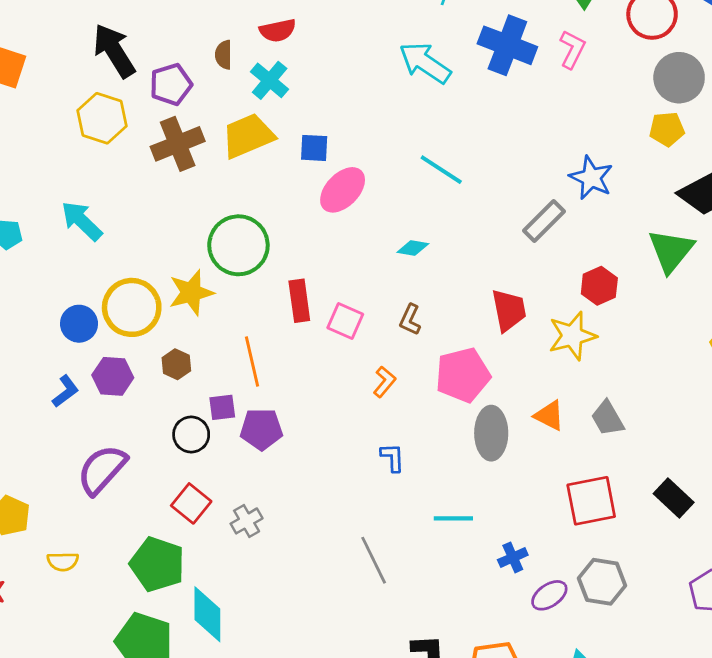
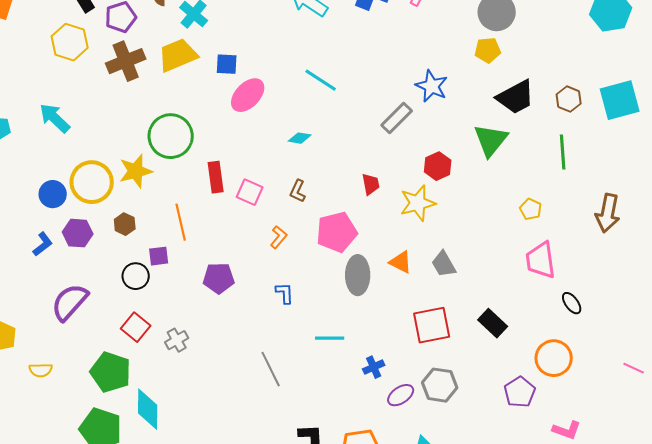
red trapezoid: (509, 310) -> (371, 184), size x0.7
purple pentagon: (261, 429) -> (219, 278), moved

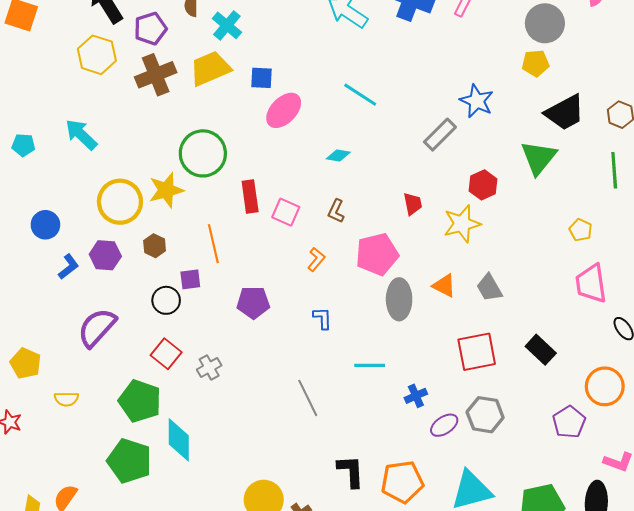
blue circle: (53, 194) -> (45, 225), moved

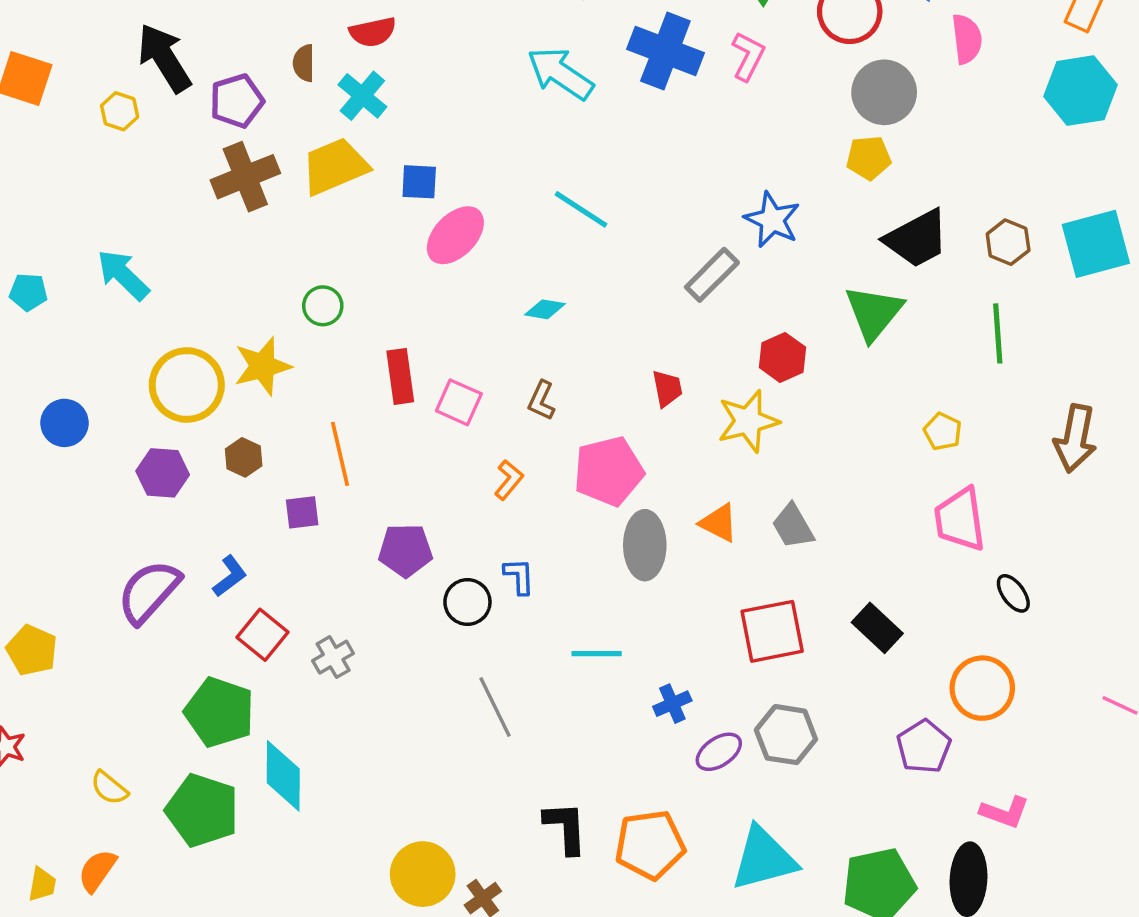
yellow hexagon: (97, 55) -> (120, 111), moved, size x0.6
green circle: (203, 153) -> (323, 306), size x0.5
blue L-shape: (69, 267) -> (230, 576), moved
black circle: (166, 300) -> (467, 602), moved
yellow semicircle: (66, 399) -> (109, 788), moved, turned 40

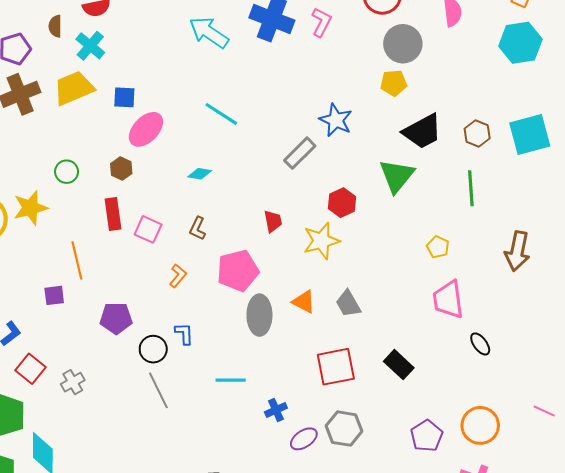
brown hexagon: (244, 457) -> (121, 169), moved
orange circle: (982, 688) -> (480, 425), moved
gray line: (495, 707) -> (158, 390), moved

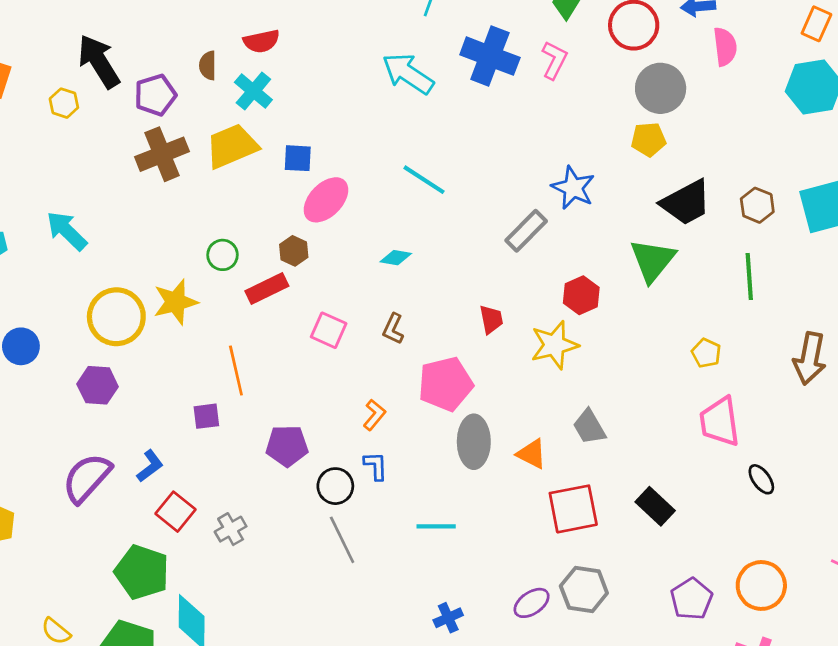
red rectangle: (113, 214) -> (267, 289), moved, turned 72
orange L-shape: (178, 276) -> (374, 415), moved
orange triangle: (304, 302) -> (532, 454), moved
blue cross: (276, 410) -> (448, 618), moved

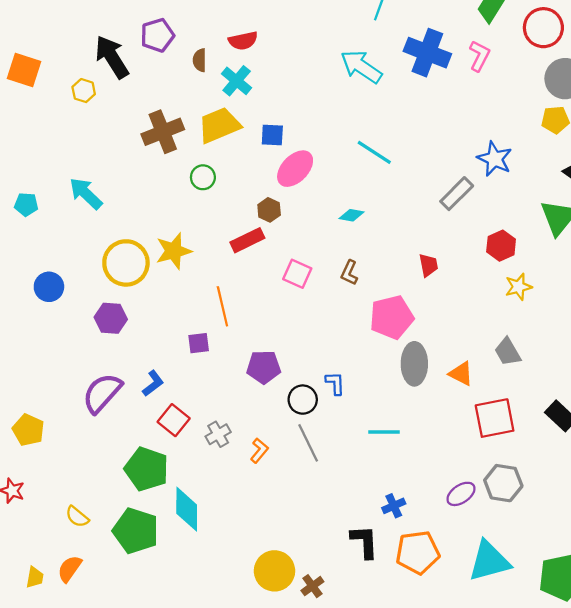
purple pentagon: (155, 95) -> (157, 35), moved
green circle: (222, 255) -> (203, 177), moved
yellow star: (554, 345) -> (518, 287), moved, size x0.7
orange L-shape: (374, 415) -> (259, 451), moved

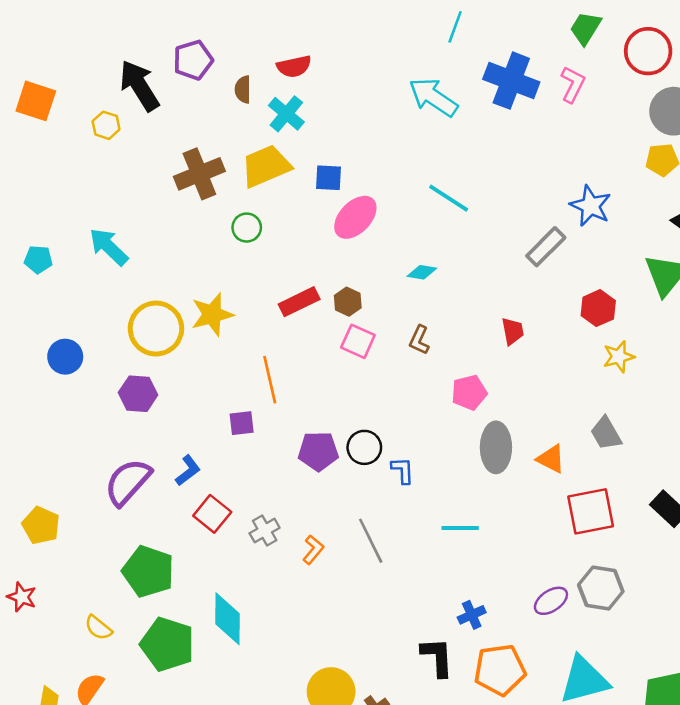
brown hexagon: (269, 210) -> (348, 302), moved
pink pentagon: (392, 317) -> (469, 392), size x0.7
black circle: (303, 400) -> (364, 447), moved
green pentagon: (147, 469) -> (148, 571), moved

